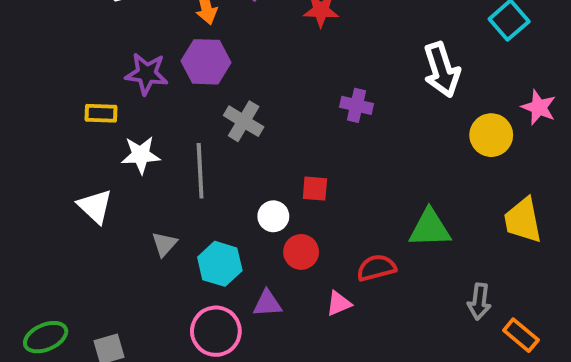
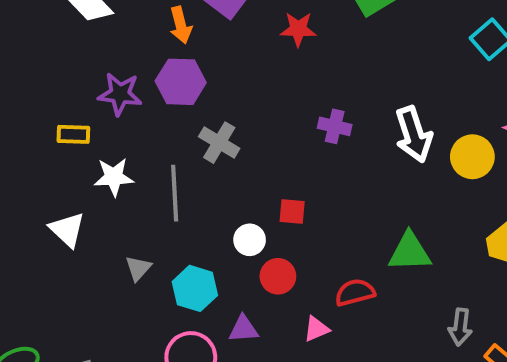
white arrow: (442, 70) -> (414, 134), moved

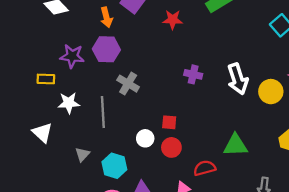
red circle: (278, 276) -> (171, 147), moved

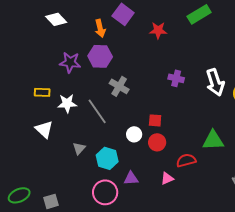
yellow rectangle: (46, 79) -> (42, 92), moved
gray line: (103, 112) -> (97, 111), turned -32

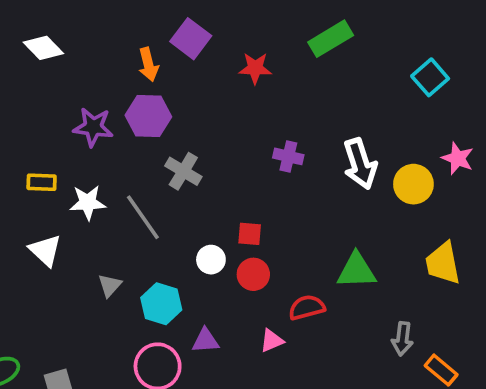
white diamond: (56, 19) -> (43, 48), moved

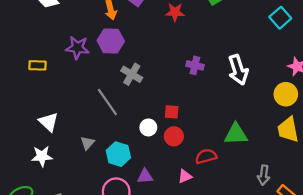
yellow rectangle: (42, 182) -> (37, 65), moved
yellow circle: (413, 184) -> (286, 94), moved
white star: (88, 203) -> (42, 156), moved

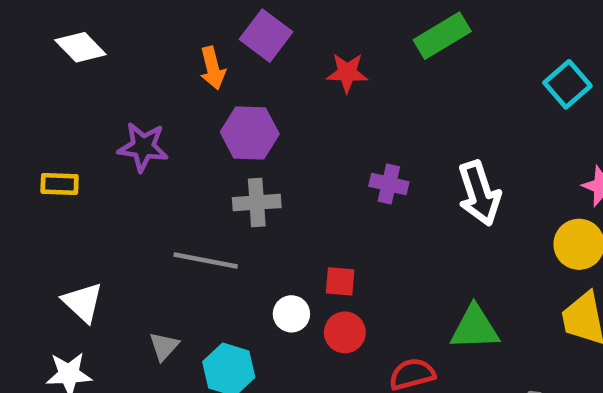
purple hexagon: (111, 41) -> (250, 133), moved
gray cross: (132, 74) -> (257, 203), turned -35
gray line: (107, 102) -> (206, 261), turned -44

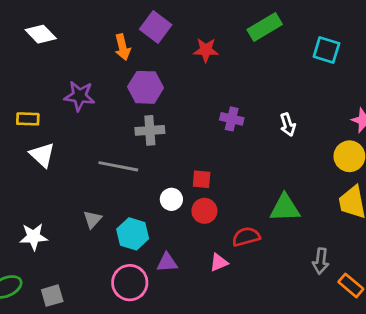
cyan square: (567, 84) -> (326, 50), moved, turned -32
white arrow: (479, 193) -> (288, 125), size x0.6
white triangle: (83, 302) -> (42, 155), moved

